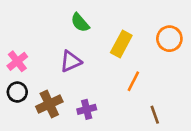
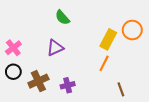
yellow rectangle: (121, 44) -> (108, 39), moved

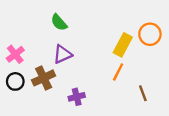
green semicircle: (62, 17) -> (59, 22), moved
brown cross: (38, 81) -> (44, 78), moved
brown line: (121, 89) -> (143, 93), moved

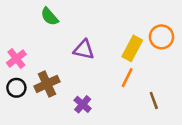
green semicircle: (59, 22) -> (49, 17), moved
purple triangle: (63, 54) -> (84, 50), moved, turned 36
purple cross: (77, 97) -> (83, 104), turned -35

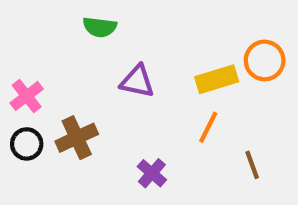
green semicircle: (49, 17) -> (100, 27), moved, turned -42
yellow rectangle: (132, 48) -> (217, 79), turned 45
purple cross: (83, 104) -> (152, 173), moved

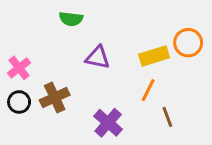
brown line: (252, 165) -> (167, 117), moved
purple cross: (152, 173) -> (108, 123), size x1.4

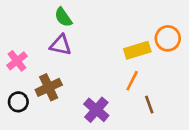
green semicircle: (71, 19) -> (63, 17), turned 48
purple triangle: (98, 57) -> (61, 45), moved
black circle: (19, 102) -> (18, 102), moved

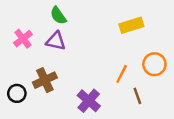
orange circle: (168, 38) -> (154, 64), moved
yellow rectangle: (137, 50) -> (131, 25), moved
pink cross: (17, 61) -> (23, 39), moved

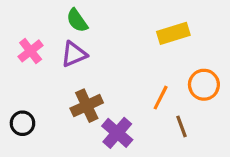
purple triangle: (56, 41) -> (74, 54), turned -35
brown cross: (45, 80) -> (87, 106), moved

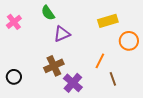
pink cross: (31, 51) -> (14, 22), moved
purple triangle: (74, 54) -> (62, 34), moved
orange circle: (204, 85) -> (129, 41), moved

